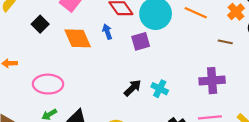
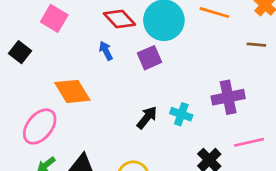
orange diamond: (78, 38) -> (72, 91), moved
purple cross: (212, 81) -> (228, 97), moved
pink ellipse: (48, 84) -> (40, 126), turned -44

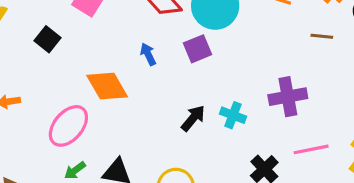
blue arrow: (106, 51) -> (148, 54), moved

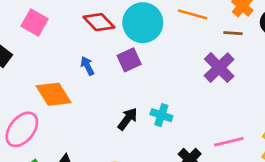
brown line: (322, 36) -> (233, 33), moved
purple cross: (288, 97) -> (219, 68), moved, turned -32

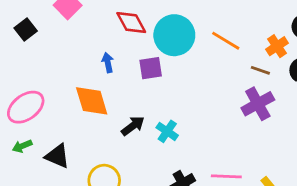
purple cross: (219, 68) -> (258, 104), moved
orange diamond: (54, 94) -> (92, 101), moved

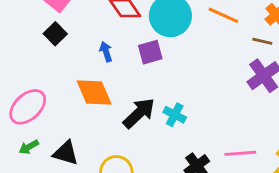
black square: (26, 29) -> (55, 34), moved
black arrow: (133, 126) -> (139, 113), size x1.4

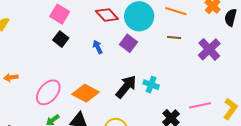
brown line: (262, 41) -> (174, 37), moved
purple square: (150, 52) -> (128, 43), turned -30
orange diamond: (94, 93) -> (86, 93), moved, turned -32

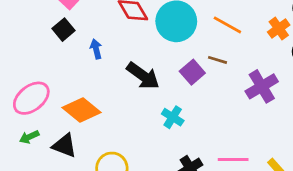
purple square: (128, 43) -> (192, 72), moved
blue arrow: (98, 47) -> (96, 49), moved
black arrow: (126, 87) -> (143, 76), moved, turned 75

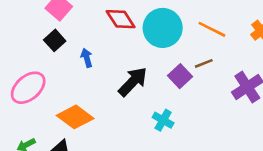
brown line: (218, 60) -> (204, 63), turned -36
black arrow: (143, 76) -> (133, 82), turned -80
pink ellipse: (31, 98) -> (28, 88), moved

